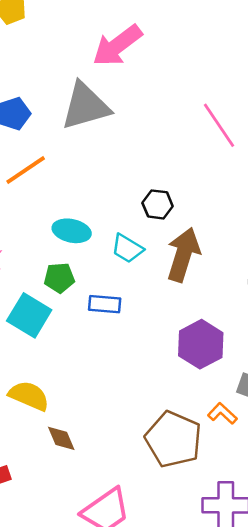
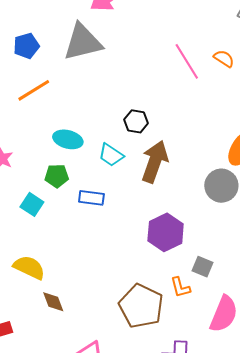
cyan square: (29, 315) -> (32, 204), size x0.7
orange L-shape: (222, 413) -> (180, 287), turned -150

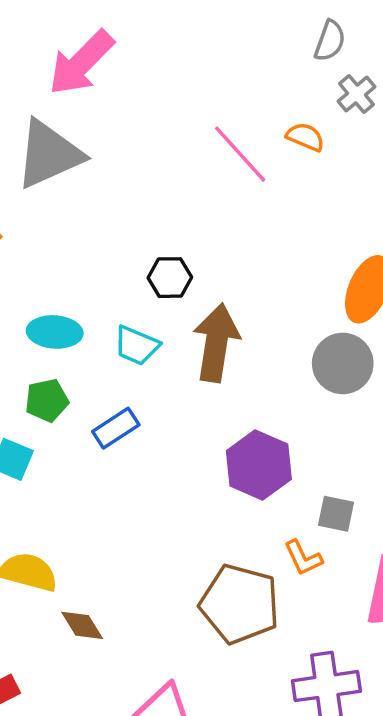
blue rectangle: (91, 198) -> (116, 428), turned -30

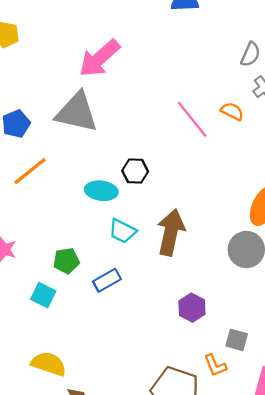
gray triangle: (49, 154) -> (77, 112), turned 33
black hexagon: (170, 278) -> (135, 171), moved
cyan ellipse: (55, 332) -> (101, 191), moved
purple hexagon: (259, 465) -> (192, 308), size x0.7

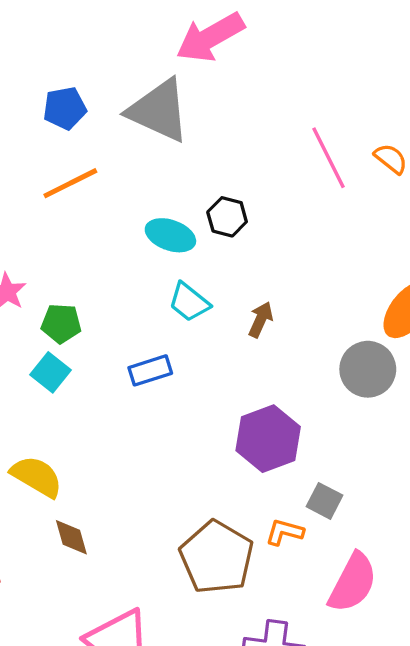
brown arrow: (171, 232) -> (261, 320), size x0.5
green pentagon: (66, 261) -> (61, 323), moved
purple hexagon: (192, 308) -> (268, 439), size x1.5
orange L-shape: (215, 365) -> (284, 532), turned 115

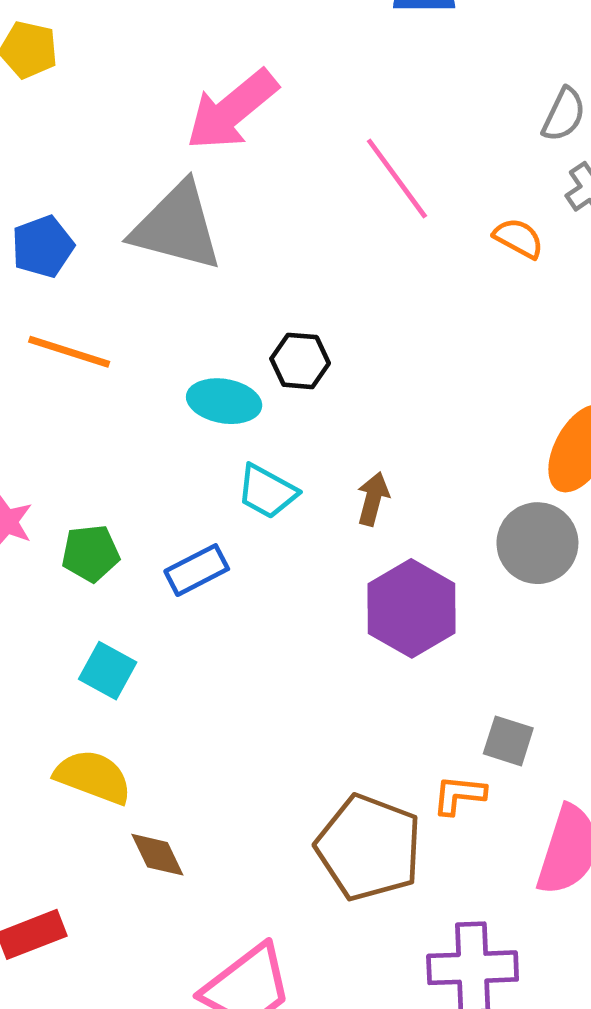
pink line: (329, 158) -> (397, 178), moved
orange line: (70, 183) -> (69, 352), turned 54
blue rectangle: (150, 370) -> (197, 570), moved
cyan square: (51, 372) -> (108, 671), moved
purple hexagon: (268, 439) -> (412, 608), moved

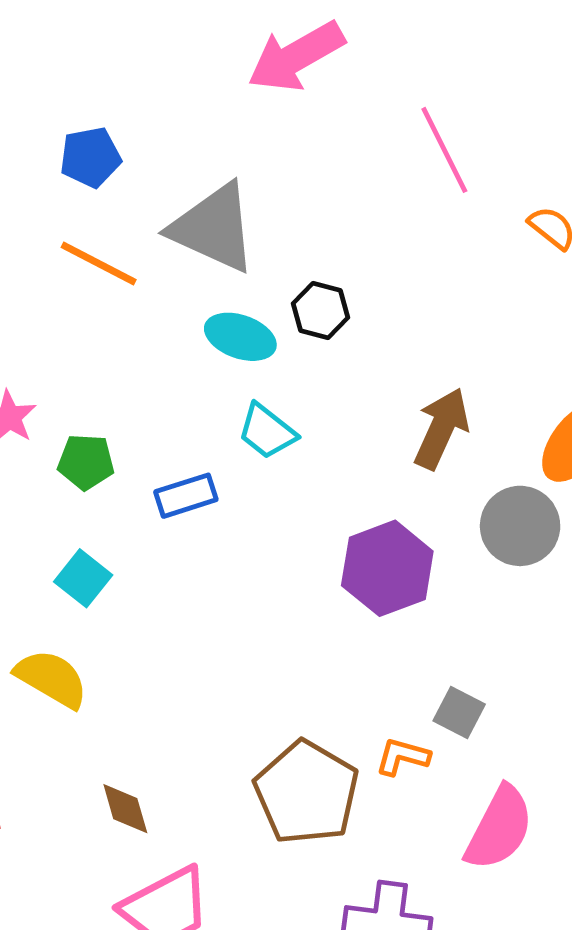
gray triangle: (177, 227) -> (213, 228), moved
brown arrow: (373, 499) -> (441, 428), moved, size x1.6
brown diamond: (157, 855) -> (125, 809), moved

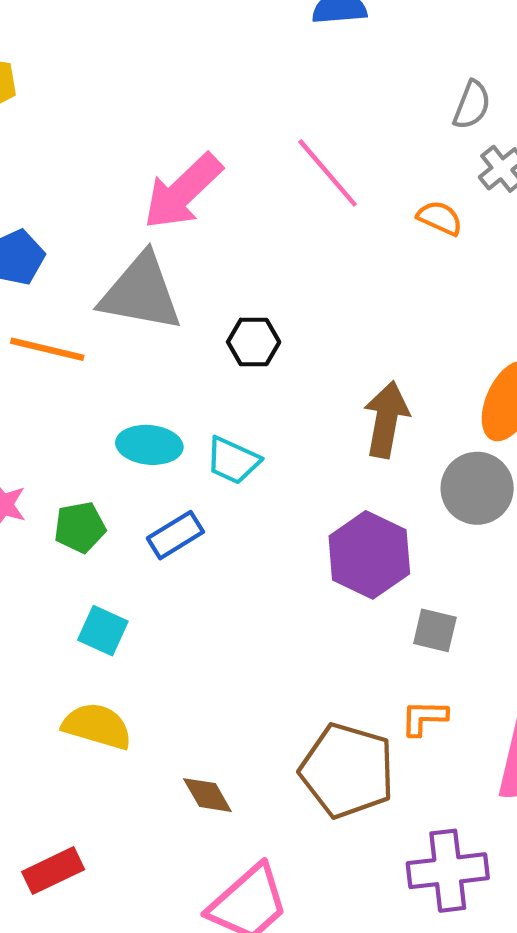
pink arrow: (296, 56) -> (183, 191), moved
cyan ellipse: (240, 337) -> (149, 445), moved
gray square: (459, 713) -> (435, 630), moved
brown diamond: (125, 809) -> (207, 795), moved

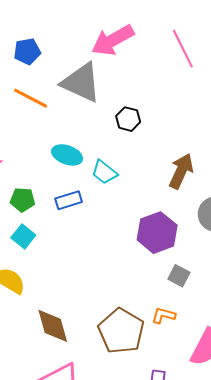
green pentagon: (80, 527) -> (23, 200), moved
brown diamond: (207, 795) -> (53, 326), size x1.5

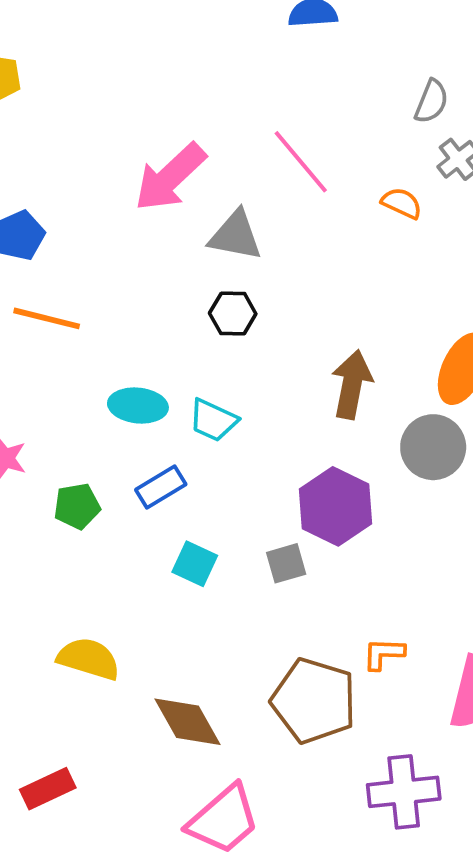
gray triangle: (81, 83) -> (235, 236), moved, size x0.7
cyan square: (23, 236) -> (195, 564), moved
gray square: (179, 276) -> (286, 563), moved, turned -30

